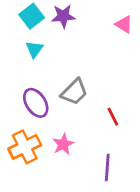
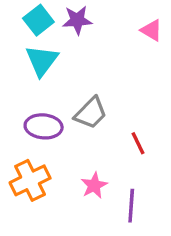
cyan triangle: (34, 49) -> (42, 61), size x1.5
purple ellipse: (36, 103) -> (44, 126), turned -52
pink star: (63, 144) -> (94, 185), moved

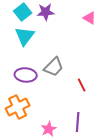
pink star: (94, 185) -> (49, 129), moved

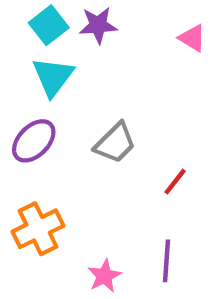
purple ellipse: (26, 75) -> (34, 141), moved, turned -50
red line: (82, 85) -> (175, 182), turned 64

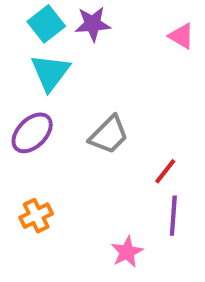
orange cross: (38, 229) -> (36, 216), size x0.7
purple line: (167, 261) -> (173, 216), moved
pink star: (104, 276) -> (127, 252), moved

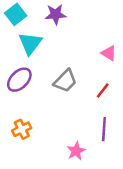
cyan square: (46, 24) -> (16, 14), moved
pink triangle: (181, 36) -> (109, 53), moved
red line: (165, 171) -> (103, 91), moved

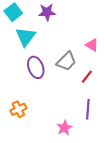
purple ellipse: (19, 80) -> (36, 67), moved, turned -65
gray trapezoid: (65, 81) -> (66, 61), moved

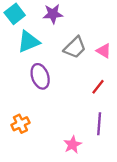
cyan triangle: (26, 37) -> (29, 42), turned 30
gray trapezoid: (66, 61) -> (75, 47), moved

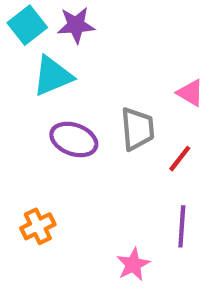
purple star: (53, 14) -> (76, 25), moved
gray trapezoid: (75, 47) -> (137, 129), moved, turned -50
purple ellipse: (40, 76) -> (74, 139), turned -50

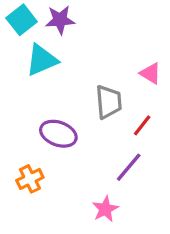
purple ellipse: (74, 139) -> (58, 134), moved
purple line: (182, 226) -> (129, 167), moved, turned 36

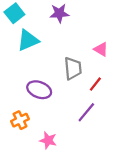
purple star: (60, 20) -> (59, 13), moved
pink star: (105, 209) -> (48, 140), moved, turned -30

